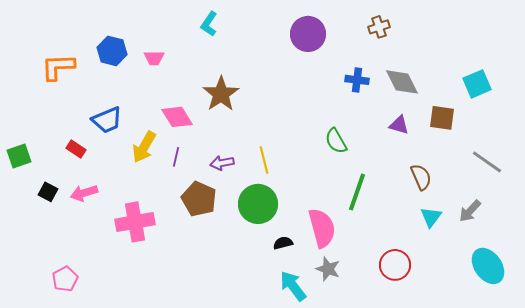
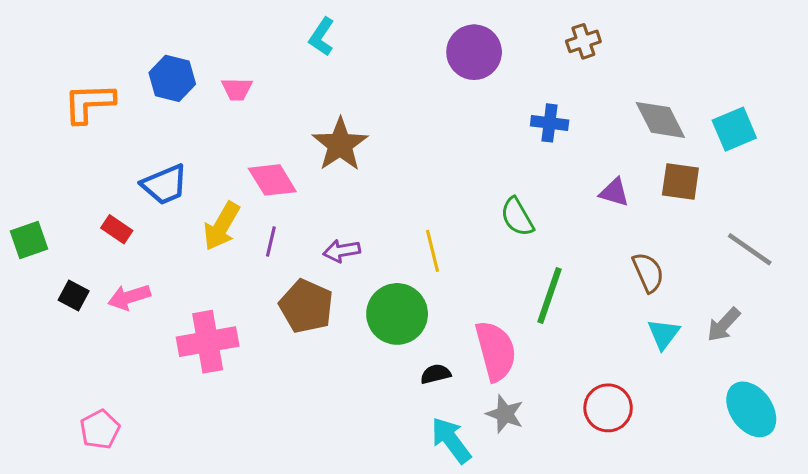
gray diamond: (402, 82) -> (660, 120), moved
yellow line: (264, 160) -> (432, 251), moved

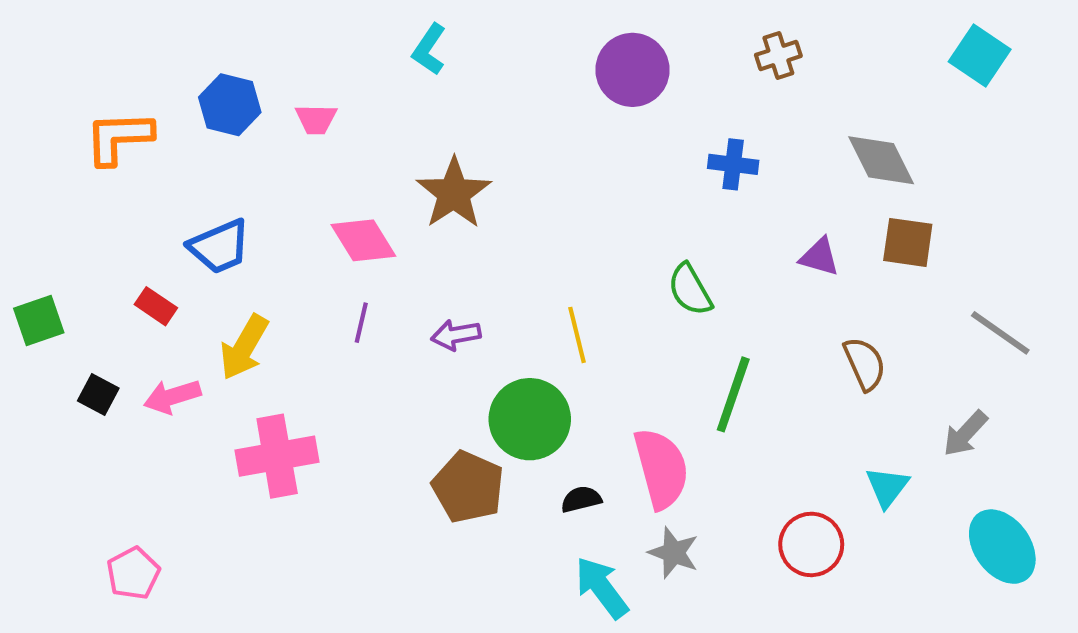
cyan square: (734, 129) -> (980, 55), moved, turned -33
yellow arrow: (222, 226) -> (244, 347), moved
brown pentagon: (306, 306) -> (468, 487), moved
cyan triangle: (663, 334) -> (887, 487), moved

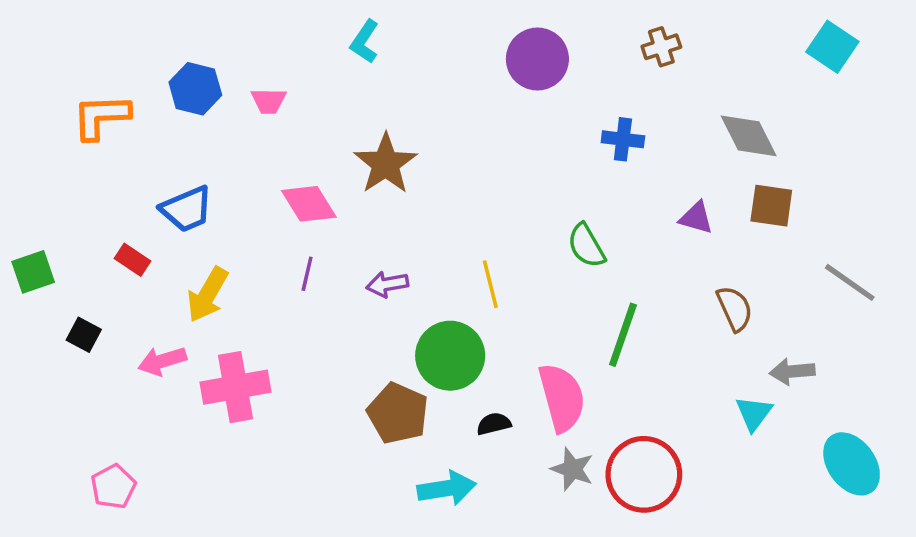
pink arrow: (172, 397) -> (162, 361), moved
gray arrow: (965, 434) -> (792, 371), moved, turned 42
red circle: (811, 544) -> (644, 474), moved, size x1.4
cyan arrow: (602, 588) -> (447, 488), moved, turned 118

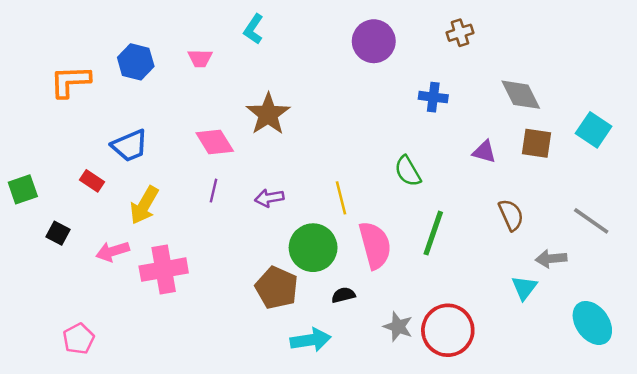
cyan square: (832, 47) -> (594, 130), moved
pink trapezoid: (269, 101) -> (200, 58), moved
gray line: (850, 282) -> (591, 221), moved
pink semicircle: (562, 398) -> (375, 245), moved

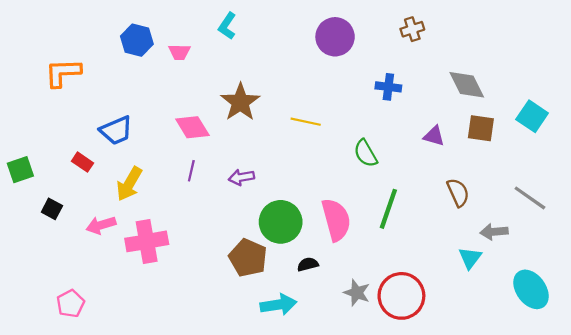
blue hexagon: (136, 62) -> (137, 40), moved
yellow line: (341, 198) -> (306, 122), moved, turned -64

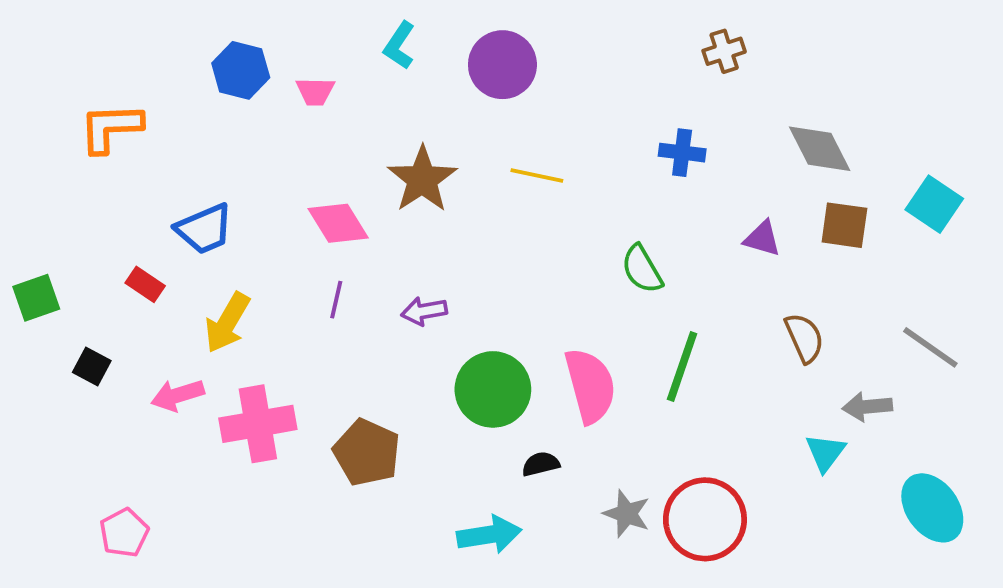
purple circle: (335, 37) -> (502, 65), moved
yellow line: (306, 122) -> (537, 175), moved
brown pentagon: (248, 258) -> (367, 453), moved

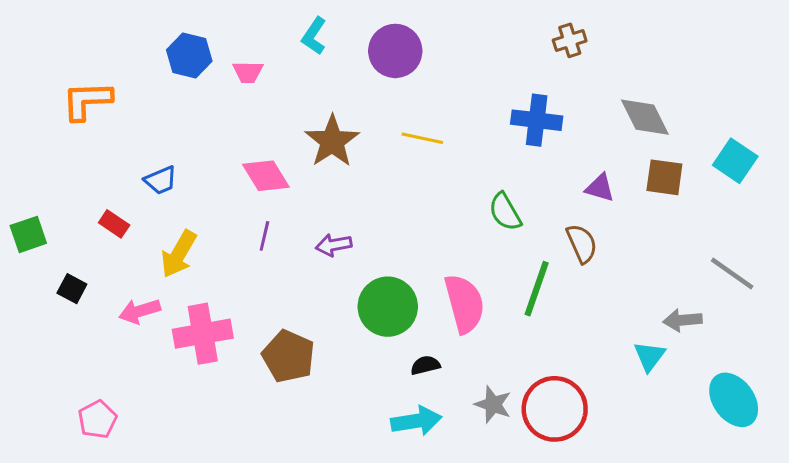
blue cross: (682, 153) -> (537, 120), size x1.4
blue trapezoid: (204, 229) -> (161, 180), size x0.7
brown semicircle: (804, 338) -> (582, 243), moved
cyan arrow: (489, 535) -> (416, 421), moved

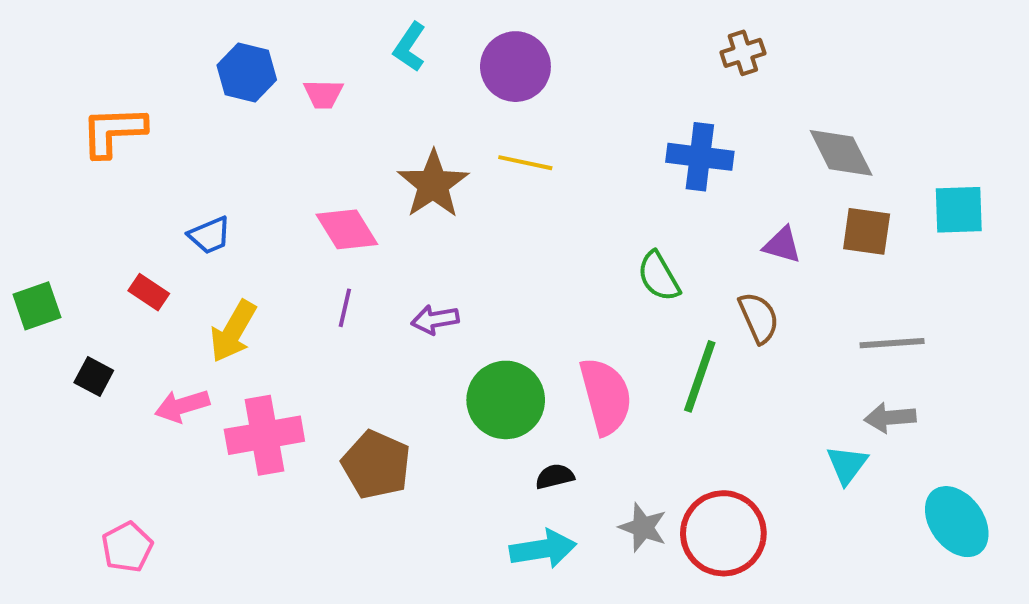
yellow line: (422, 138) -> (525, 163), moved
cyan square: (735, 161) -> (959, 210), turned -36
gray line: (732, 274) -> (892, 343), moved, turned -39

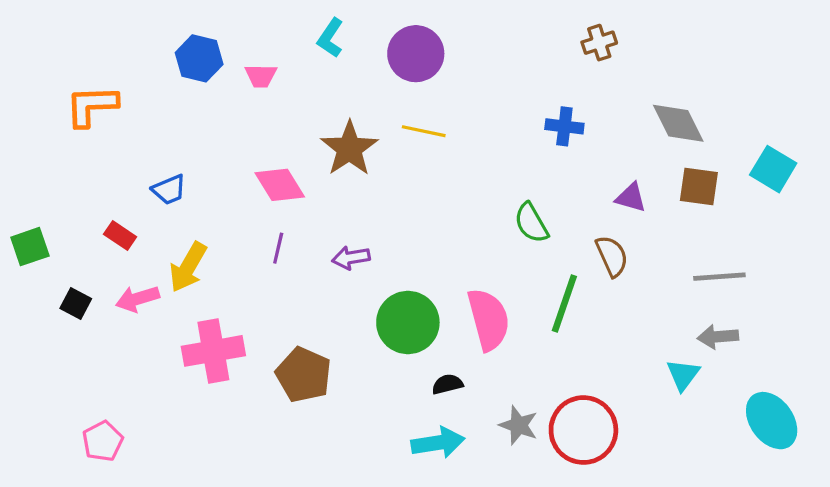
blue cross: (700, 157) -> (564, 126), size x0.7
cyan square: (959, 210) -> (773, 169), turned 33
pink arrow: (182, 406) -> (137, 299), moved

